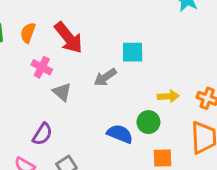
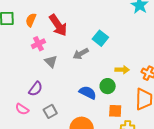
cyan square: (133, 52) -> (100, 38), turned 35
pink cross: (42, 67) -> (38, 44), turned 32

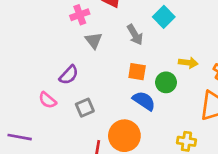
gray arrow: (81, 54) -> (135, 35), turned -98
blue semicircle: (88, 93) -> (144, 101), moved
orange square: (115, 111) -> (137, 72), moved

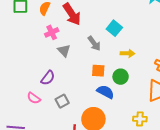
yellow arrow: (188, 63) -> (128, 53), moved

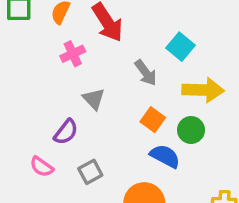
gray triangle: (64, 51) -> (94, 99), moved
yellow arrow: (128, 53) -> (203, 90), size x1.6
orange square: (98, 71) -> (153, 120), turned 32

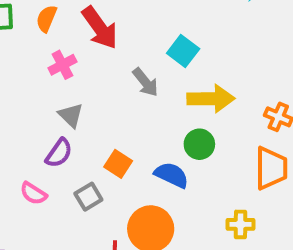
gray triangle: (94, 99) -> (71, 115), moved
orange square: (153, 120) -> (118, 164), moved

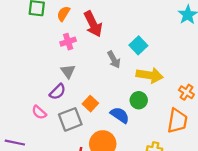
gray square: (88, 197) -> (70, 119), size x1.5

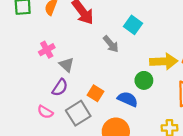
pink cross: (68, 42) -> (47, 50), moved
yellow arrow: (150, 75) -> (164, 61), moved

